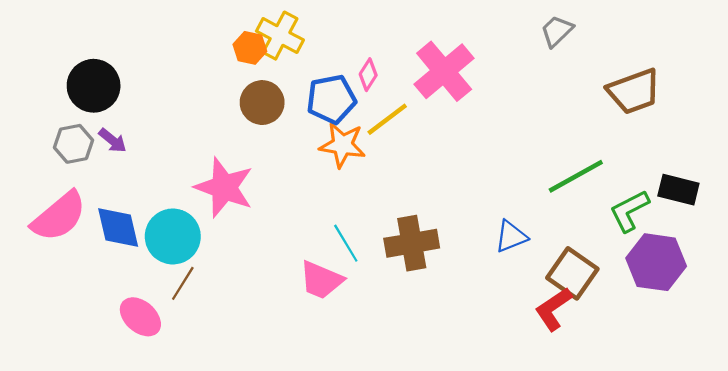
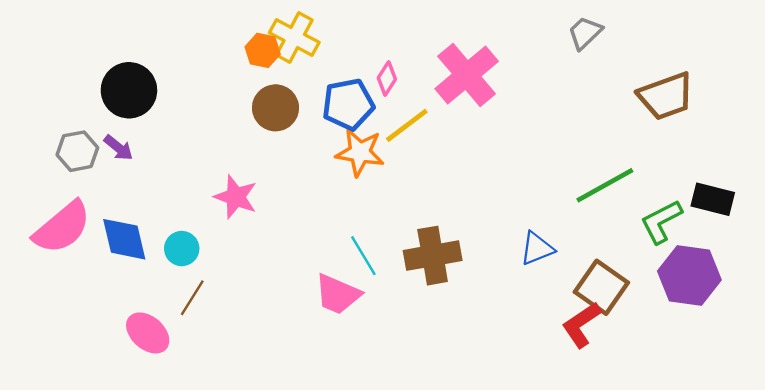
black circle: (94, 86) -> (129, 90), moved
pink star: (224, 187) -> (236, 197), size x0.7
cyan circle: (173, 236) -> (182, 249), size x0.6

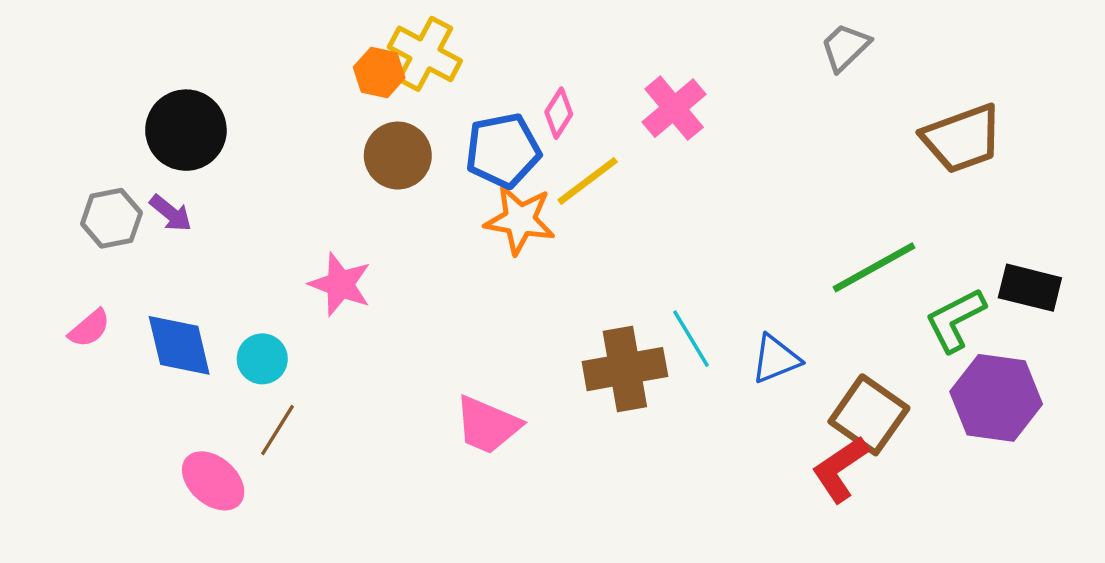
pink cross: (467, 75) -> (674, 108), size x0.7
pink semicircle: (62, 227) -> (89, 328), size x0.5
cyan line: (363, 256) -> (691, 339), moved

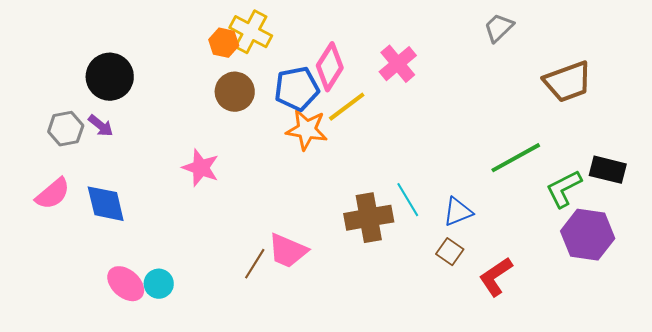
pink diamond: (559, 113) -> (330, 67), size x1.6
pink semicircle: (89, 328) -> (53, 194), size x1.4
cyan circle: (262, 359) -> (159, 284), moved
brown square: (869, 415) -> (450, 252), moved, size x0.6
brown line: (277, 430) -> (255, 264), moved

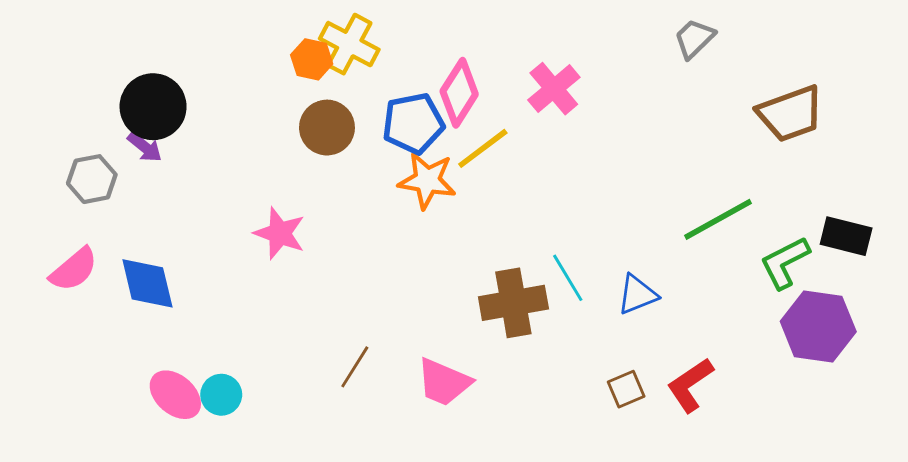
purple arrow: (101, 126) -> (145, 147), moved
pink trapezoid: (288, 251) -> (444, 382), moved
brown square: (450, 252) -> (626, 389), moved, turned 32

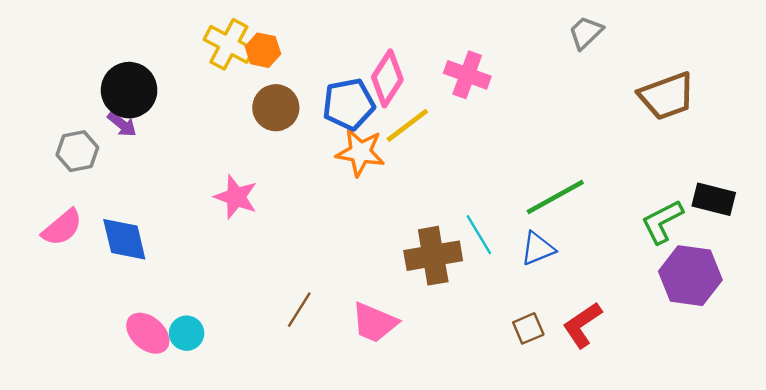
yellow cross: (349, 44) -> (229, 44), moved
pink cross: (554, 89) -> (467, 75), turned -30
green line: (718, 219) -> (555, 197), moved

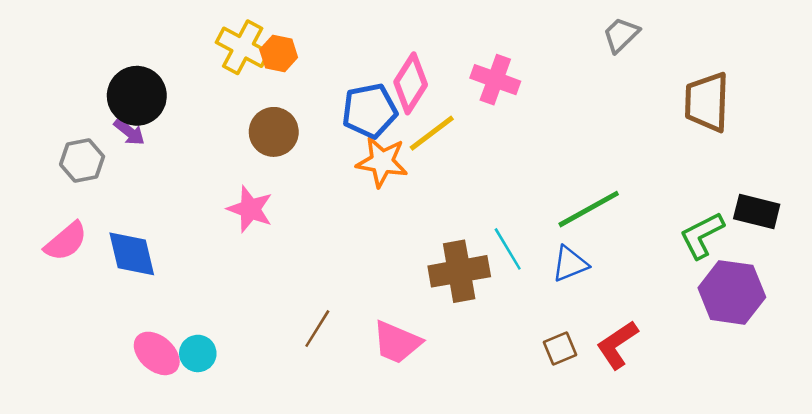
brown trapezoid: (667, 96) -> (707, 102), turned 112
brown circle: (276, 108) -> (274, 132), moved

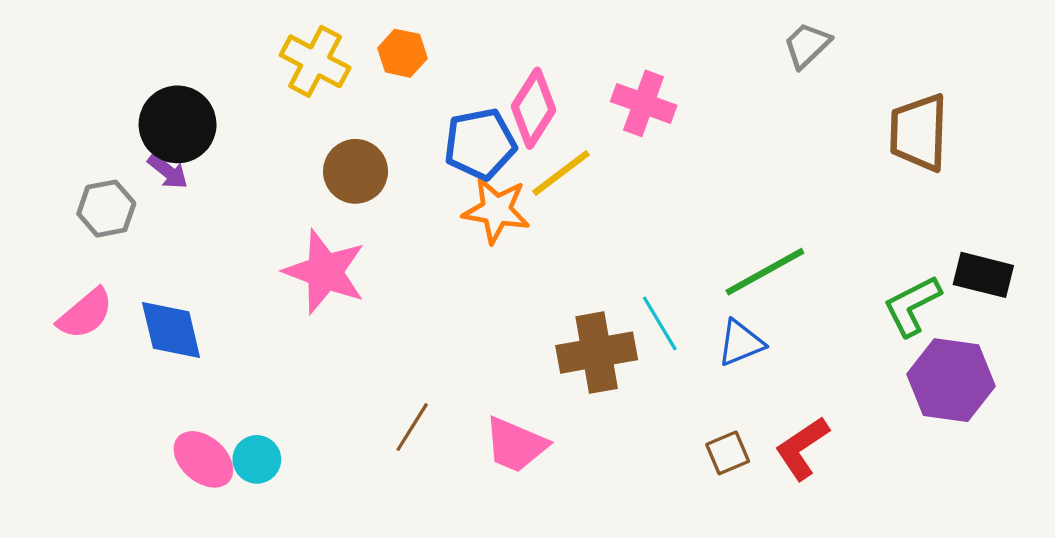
orange hexagon: (279, 53) -> (402, 53), moved
pink star: (250, 209) -> (325, 272), size x1.4

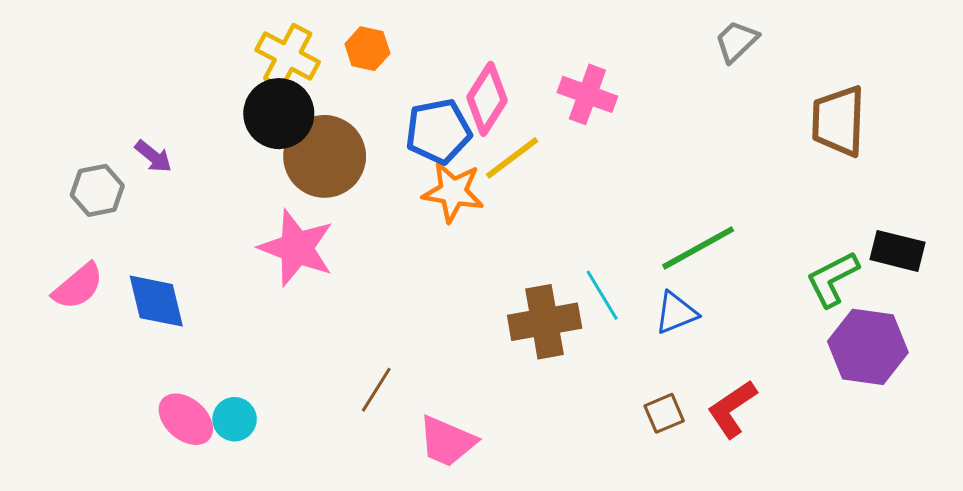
black circle: (178, 124) -> (279, 114), moved
brown circle: (356, 171) -> (325, 156), size x1.4
pink trapezoid: (516, 445) -> (447, 441), moved

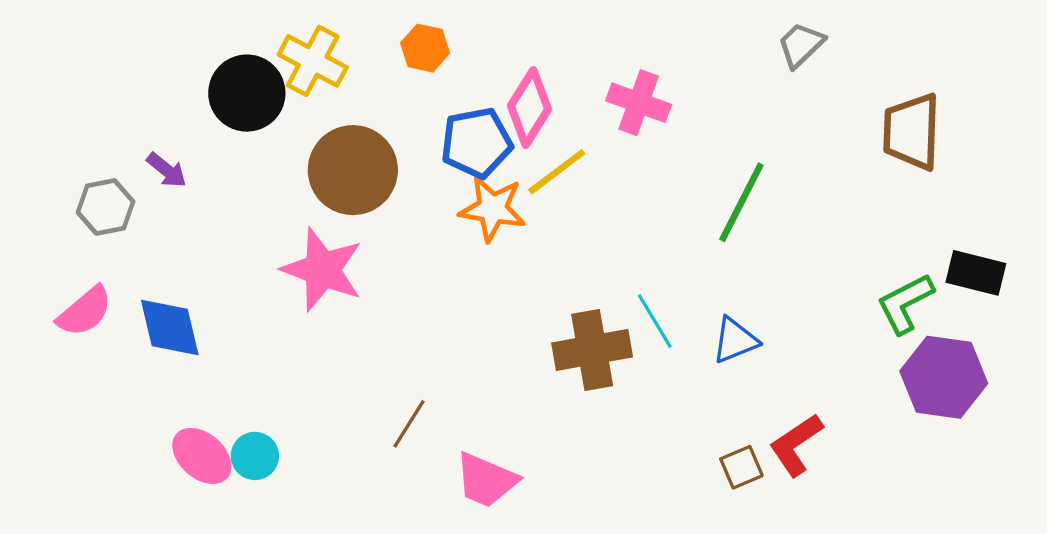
orange hexagon: (367, 49) -> (425, 48), moved
black circle: (279, 114) -> (247, 93), moved
green line: (698, 248) -> (741, 202), moved, turned -34
brown square: (664, 413) -> (741, 467), moved

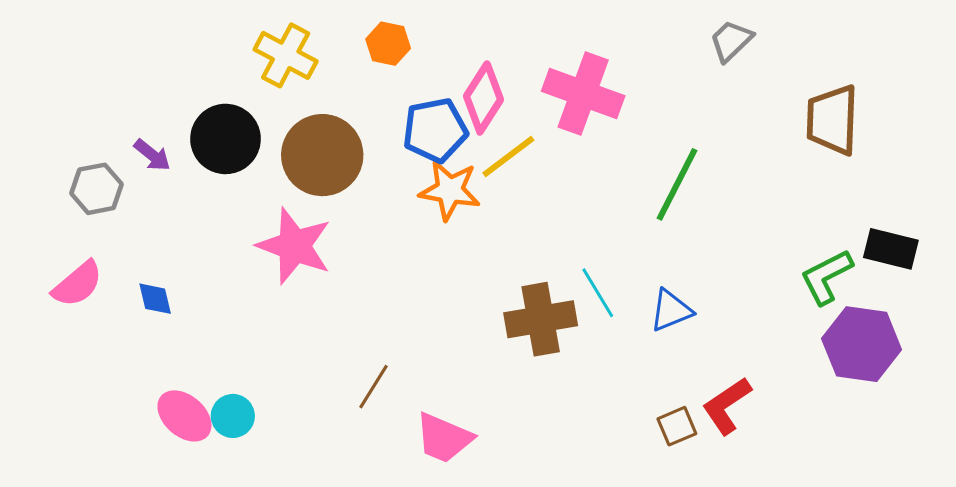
black circle: (247, 93) -> (225, 139), moved
pink cross: (639, 103) -> (583, 94), size x1.4
blue diamond: (170, 327) -> (155, 299), size x0.6

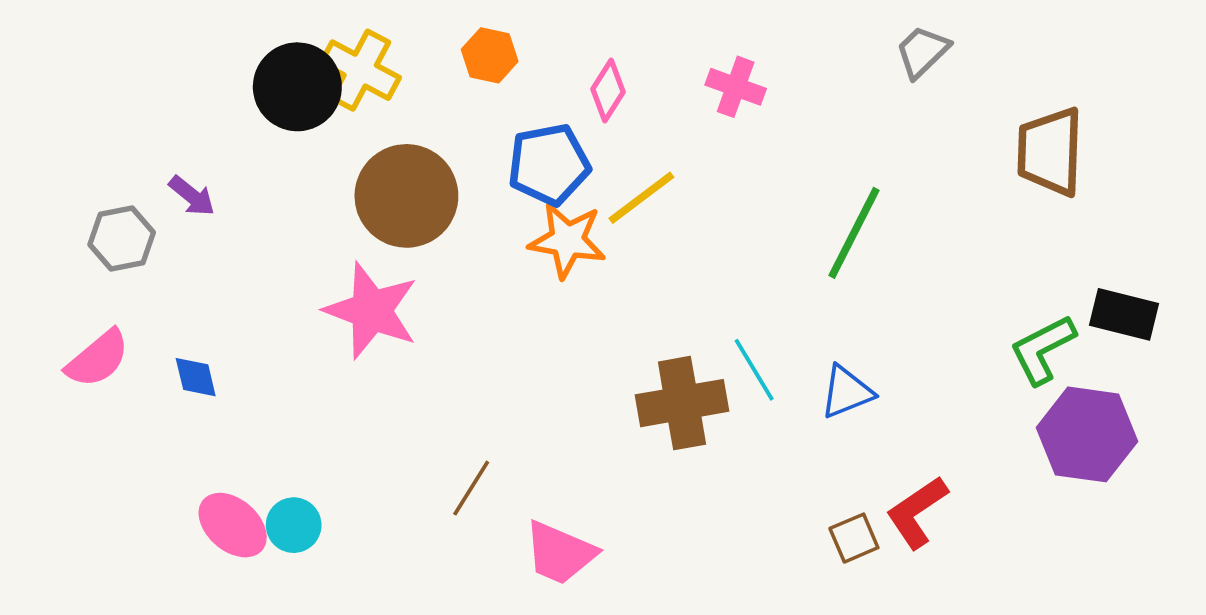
pink cross: (583, 94) -> (736, 87), moved, size x0.6
pink diamond: (483, 98) -> (608, 91), moved, size x0.7
black circle: (225, 139) -> (297, 87), moved

